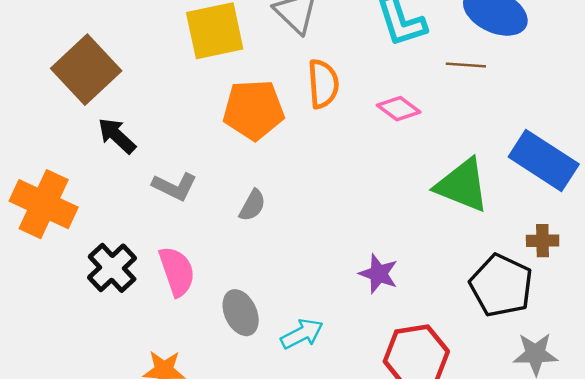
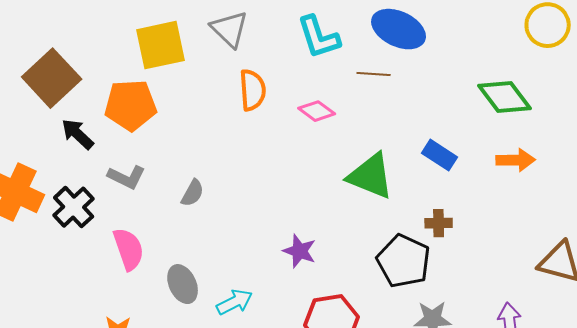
orange pentagon: (254, 110) -> (131, 105), moved
blue rectangle: (544, 161) -> (440, 155), size x0.6
black cross: (112, 268) -> (74, 207), moved

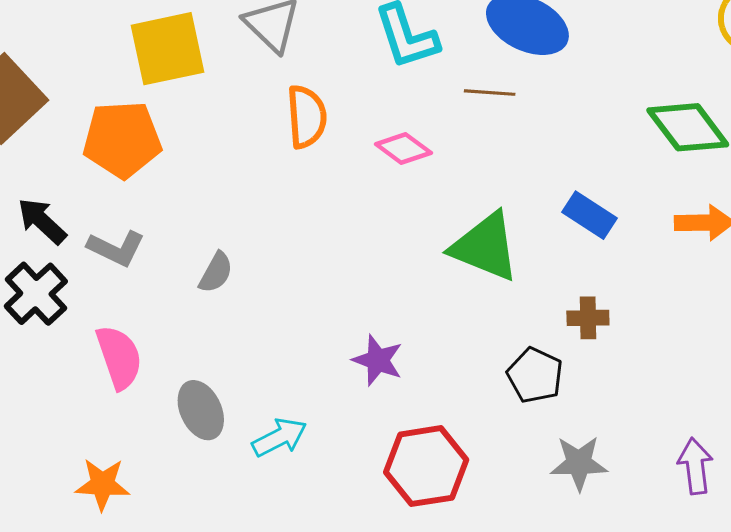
black arrow: (78, 134) -> (42, 221), moved
black pentagon: (404, 261) -> (535, 375), size x0.7

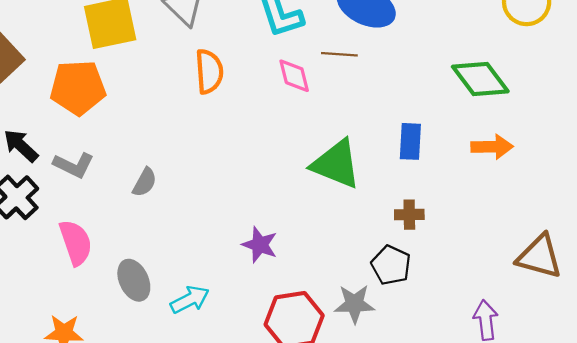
pink diamond: (403, 149) -> (294, 76), moved, turned 39
blue rectangle: (589, 215) -> (410, 141), turned 60
black pentagon: (535, 375) -> (391, 265), moved
gray star: (579, 463) -> (354, 304), moved

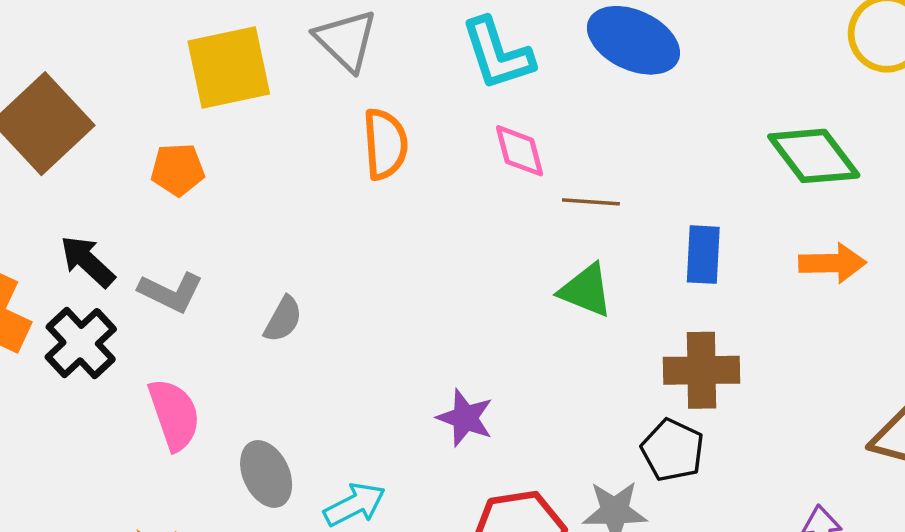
brown line: (339, 54) -> (591, 202), moved
orange pentagon: (78, 88) -> (178, 170), size x0.6
green triangle: (336, 164) -> (586, 290), size x0.7
brown cross: (409, 215) -> (702, 370), size x1.6

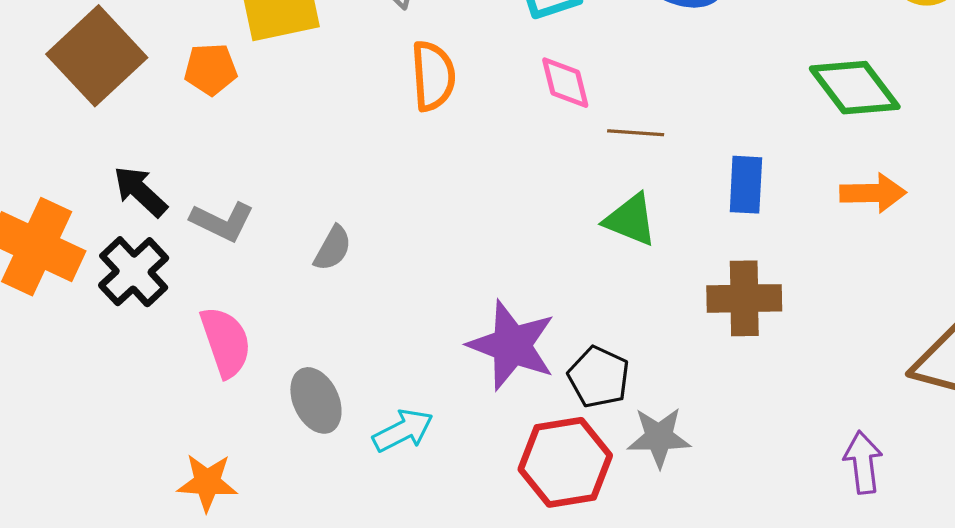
orange pentagon: (178, 170) -> (211, 69), moved
purple star: (465, 418) -> (512, 345), size x1.6
black pentagon: (673, 450) -> (599, 377), moved

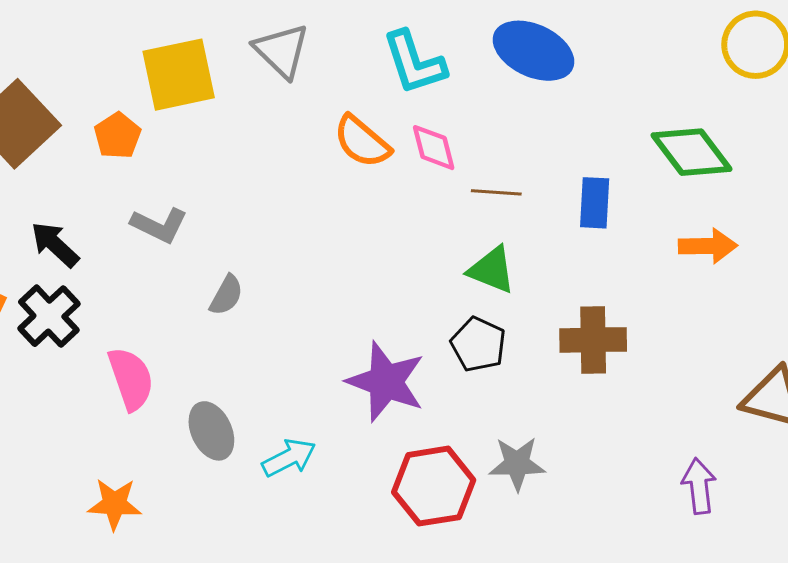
orange pentagon: (211, 69) -> (117, 136), turned -30
orange semicircle: (433, 76) -> (362, 142), moved, turned 134
blue rectangle: (746, 185) -> (595, 203), moved
gray L-shape: (222, 221) -> (159, 225), moved
black pentagon: (599, 377) -> (478, 344), moved

